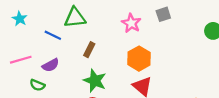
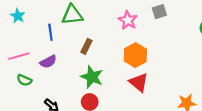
blue line: (53, 35) -> (50, 32), turned 56
green semicircle: (37, 85) -> (24, 80), moved

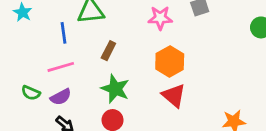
pink star: (128, 20) -> (160, 18), turned -30
pink line: (19, 56) -> (61, 67), moved
purple semicircle: (48, 62) -> (61, 97), moved

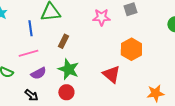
orange hexagon: (170, 61) -> (131, 49), moved
purple semicircle: (61, 97) -> (38, 73), moved

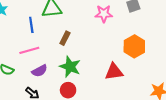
red triangle: (111, 74) -> (114, 72), turned -48

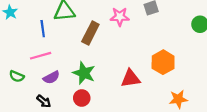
brown rectangle: (65, 38) -> (90, 33), moved, size x1.5
orange hexagon: (134, 46) -> (163, 62), moved

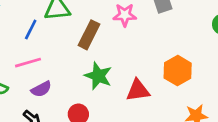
blue line: (43, 29) -> (31, 30), turned 35
green star: (84, 73) -> (98, 76), moved

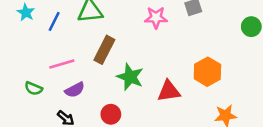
blue line: (31, 30) -> (54, 21), moved
brown rectangle: (89, 35) -> (104, 50), moved

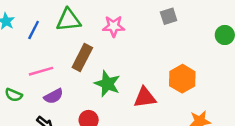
pink star: (156, 18) -> (114, 26), moved

